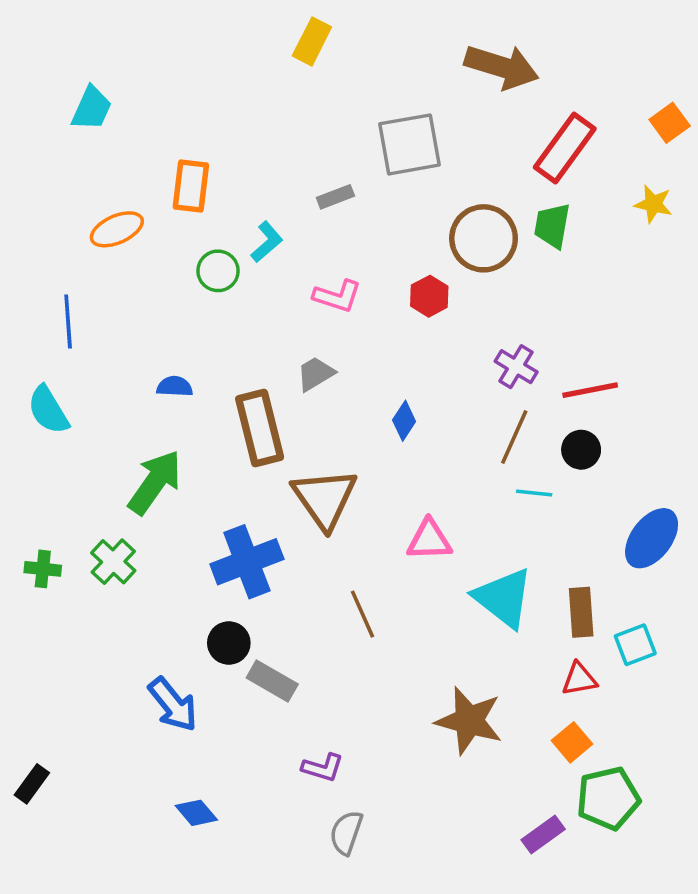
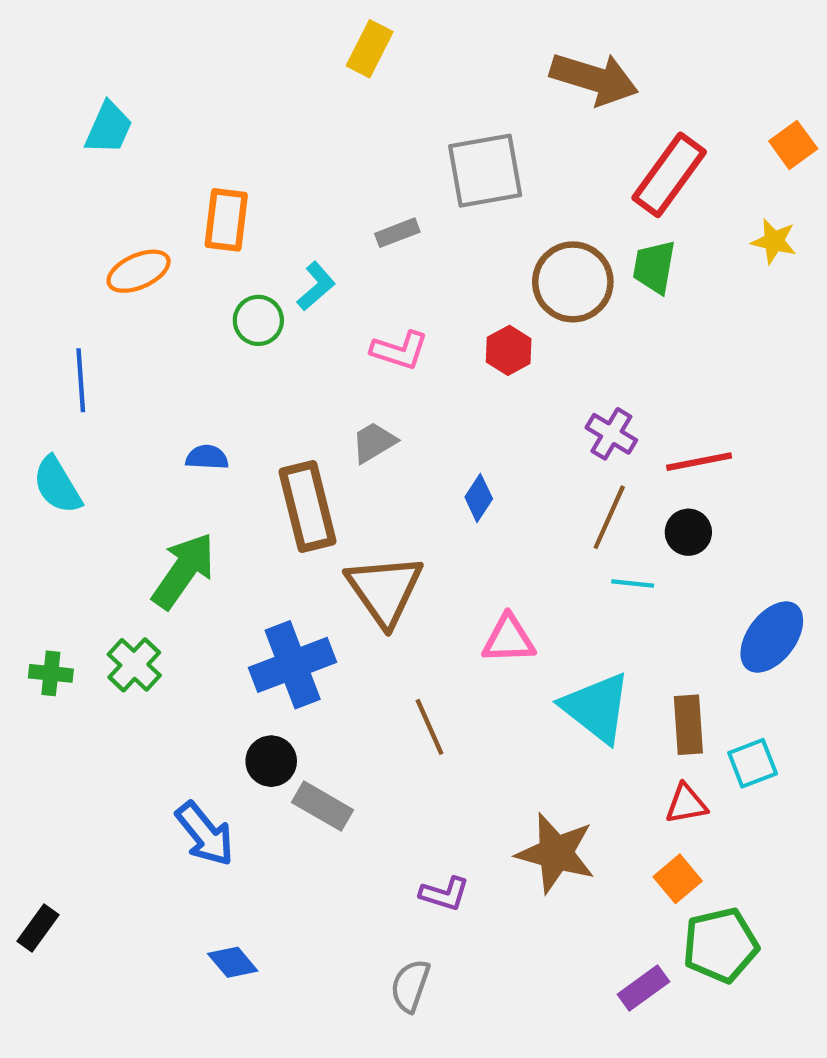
purple L-shape: (323, 768) -> (444, 894), moved

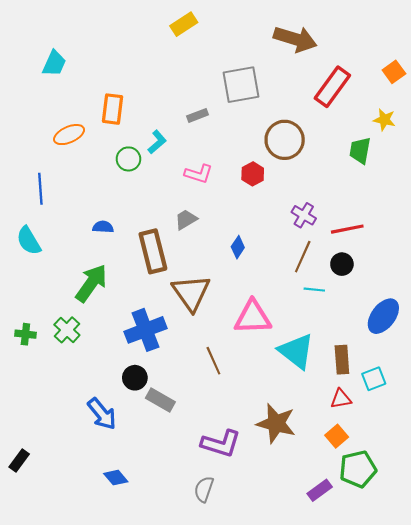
yellow rectangle: (370, 49) -> (184, 24), turned 30
green trapezoid: (654, 267) -> (360, 150), moved
pink triangle: (509, 639) -> (253, 317), size x1.4
purple L-shape: (444, 894) -> (221, 444), size x1.6

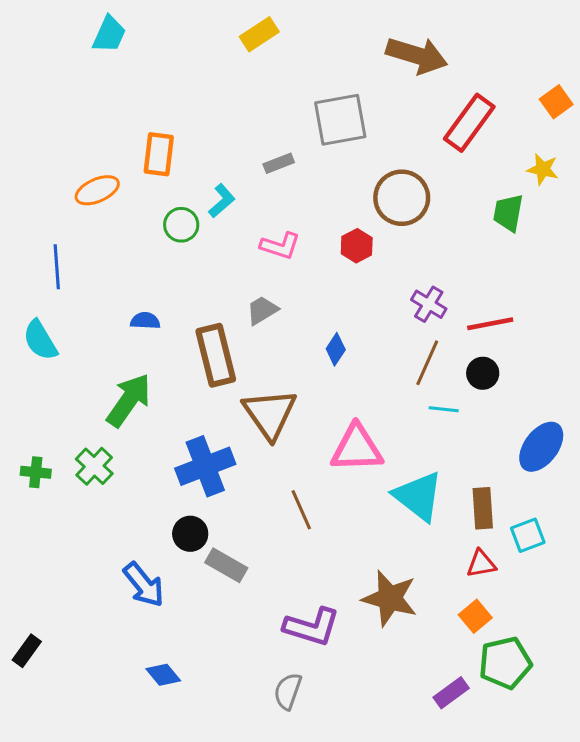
cyan trapezoid: (54, 63) -> (109, 34), moved

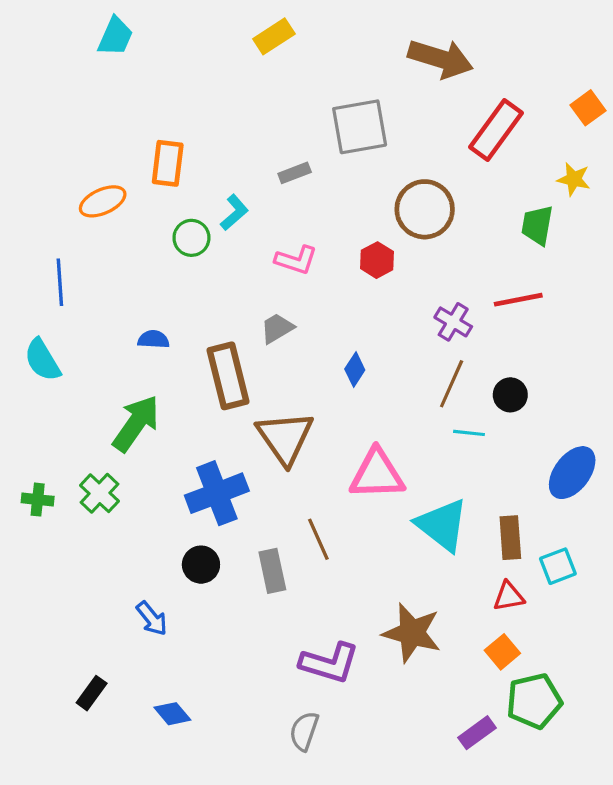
red line: (490, 324) -> (518, 300), moved
gray rectangle: (226, 565) -> (272, 571), moved, turned 48
blue arrow: (144, 585) -> (152, 619), size x0.7
black rectangle: (27, 651) -> (92, 693), moved

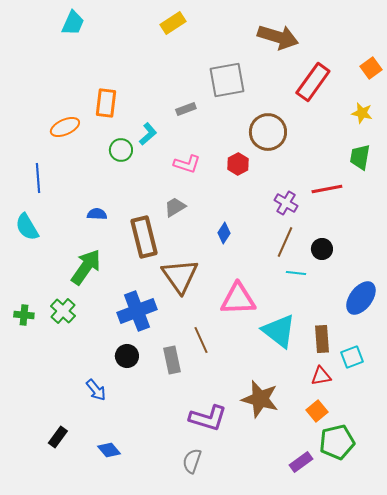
green trapezoid: (537, 225) -> (360, 157), moved

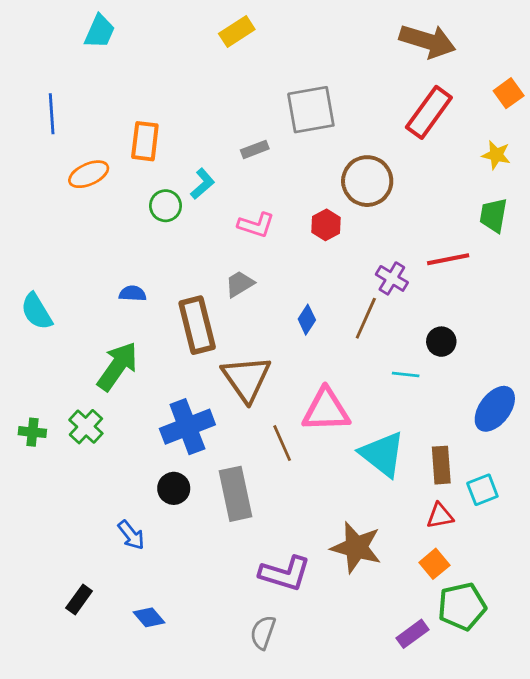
brown arrow: (278, 37) -> (428, 41), moved
blue line: (38, 178) -> (52, 114), moved
brown line: (285, 242) -> (366, 318), moved
brown line: (201, 340) -> (282, 443), moved
gray rectangle: (172, 360) -> (235, 494), size x1.4

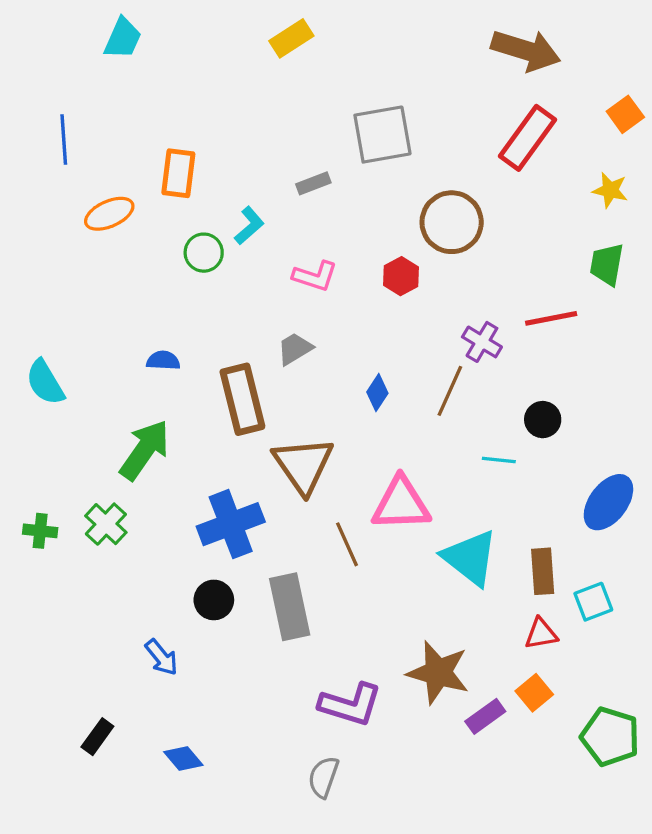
green pentagon: (462, 606) -> (610, 737), moved, turned 30
purple rectangle: (412, 634) -> (485, 716), moved

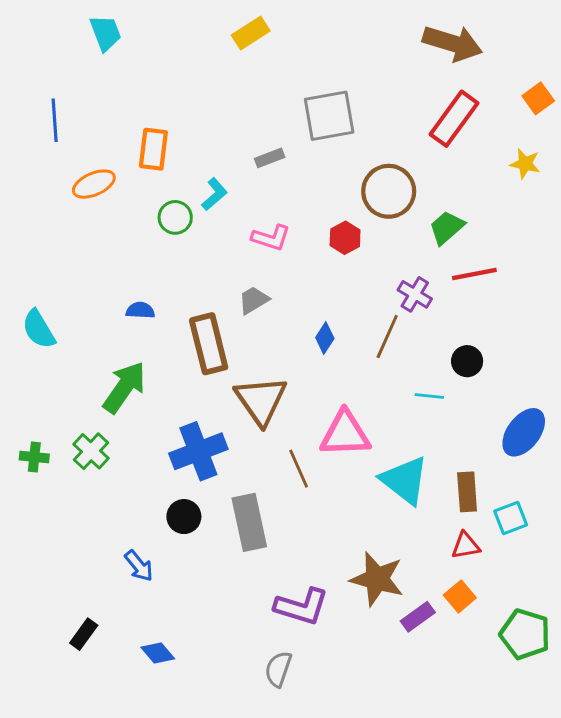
cyan trapezoid: (123, 38) -> (105, 33), turned -45
green trapezoid: (607, 264) -> (447, 228), moved, turned 39

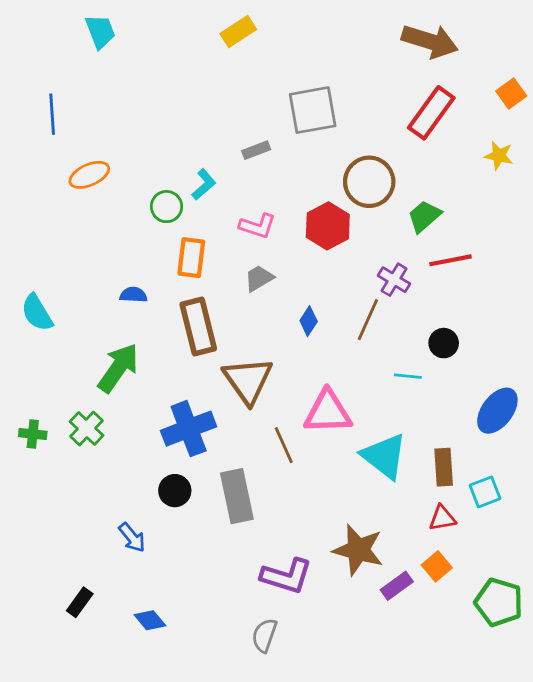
orange rectangle: (153, 149) -> (191, 258), moved
red hexagon: (345, 238) -> (328, 226), size x1.5
gray trapezoid: (254, 300) -> (259, 278), moved

